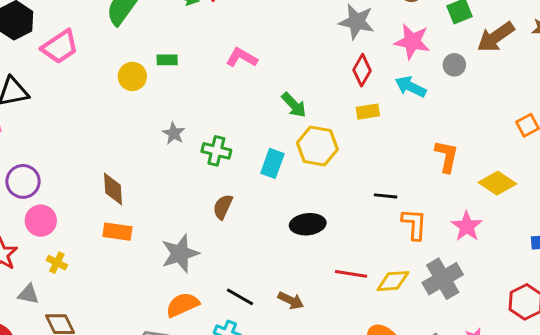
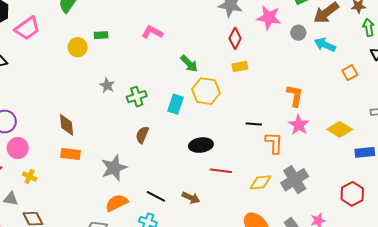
cyan arrow: (411, 87) -> (325, 45), moved
green cross: (216, 151) -> (137, 97), turned -30
yellow diamond: (497, 183) -> (340, 129), moved
pink star: (467, 226) -> (299, 125), moved
red line: (351, 274) -> (221, 171), moved

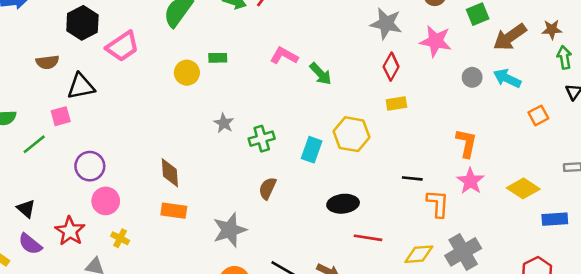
gray circle: (298, 33) -> (472, 77), moved
green arrow: (189, 64) -> (321, 74), moved

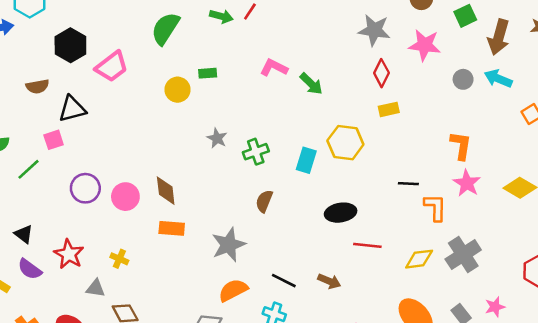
brown arrow: (510, 37) -> (499, 37), turned -36
pink circle: (106, 201) -> (125, 197), moved

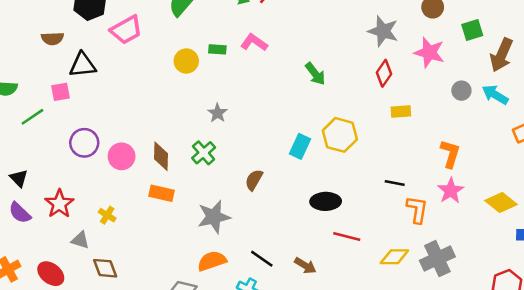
pink L-shape: (274, 68) -> (254, 42), moved
yellow rectangle: (389, 109) -> (401, 112), moved
green cross: (256, 152) -> (204, 153), moved, turned -30

